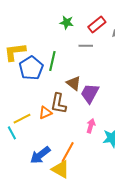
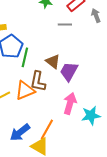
green line: (52, 61) -> (25, 57), moved
orange triangle: (45, 113) -> (25, 90), size x1.5
pink arrow: (91, 126) -> (70, 103), size x1.5

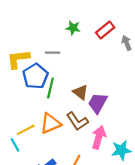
gray line: (65, 24) -> (53, 53), moved
brown L-shape: (38, 81) -> (77, 121), moved, turned -45

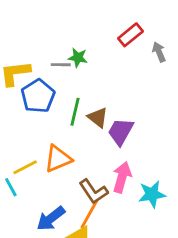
green star: (73, 28) -> (78, 58), moved
green line: (50, 88) -> (75, 112), moved
brown L-shape: (77, 121) -> (94, 191), moved

